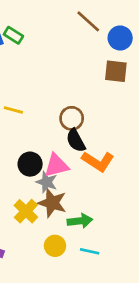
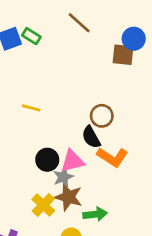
brown line: (88, 21) -> (79, 23), moved
brown square: (116, 71) -> (123, 55), moved
brown circle: (72, 118) -> (102, 116), moved
gray star: (47, 182) -> (63, 177), turned 30

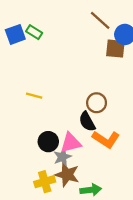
brown line: (79, 23) -> (100, 20), moved
yellow cross: (43, 205) -> (45, 182), turned 30

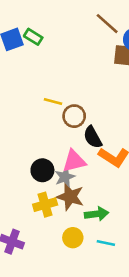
yellow line: (34, 96) -> (53, 102), moved
brown circle: (97, 103) -> (74, 116), moved
black circle: (48, 142) -> (42, 170), moved

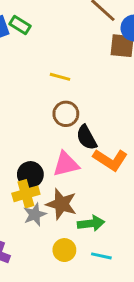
yellow line: (53, 102) -> (60, 77), moved
gray star: (65, 177) -> (35, 214), moved
yellow cross: (45, 205) -> (26, 194), moved

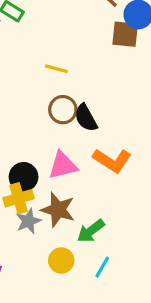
black semicircle: (87, 138) -> (86, 118), moved
green arrow: (91, 223) -> (91, 231), turned 150
cyan line: (101, 256) -> (102, 267), turned -72

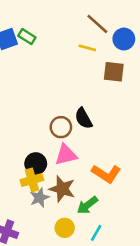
brown square: (125, 34) -> (114, 72), moved
yellow line: (56, 69) -> (87, 48), moved
brown circle: (63, 110) -> (61, 127), moved
orange L-shape: (112, 160) -> (106, 174), moved

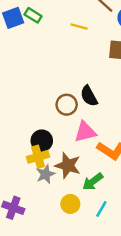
yellow line: (87, 48) -> (79, 26), moved
pink triangle: (66, 155) -> (85, 132), moved

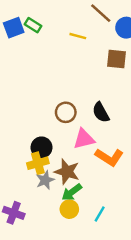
black semicircle: (89, 96) -> (101, 112), moved
green arrow: (93, 182) -> (72, 192), moved

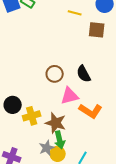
yellow line: (78, 36) -> (75, 13), moved
black circle: (42, 147) -> (13, 105), moved
gray star: (45, 180) -> (47, 148), moved
green arrow: (72, 192) -> (60, 140), turned -66

